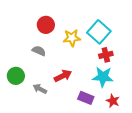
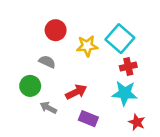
green circle: (16, 76) -> (30, 86), moved
purple rectangle: (86, 98) -> (88, 119), moved

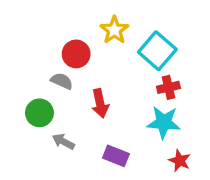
red circle: (56, 30) -> (76, 54), moved
yellow star: (87, 46) -> (114, 30), moved, turned -30
red arrow: (76, 92) -> (100, 103), moved, turned 105

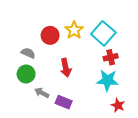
yellow star: (114, 30) -> (74, 30), moved
gray semicircle: (62, 81) -> (28, 53), moved
purple rectangle: (116, 156) -> (64, 102), moved

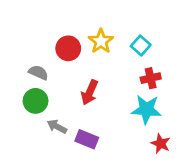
cyan square: (103, 33) -> (141, 45), size x0.6
red arrow: (66, 68) -> (90, 92), turned 36

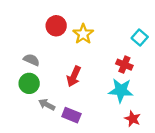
cyan square: (141, 45) -> (140, 38), moved
red circle: (68, 48) -> (56, 26), moved
red cross: (151, 78) -> (124, 65), turned 35

